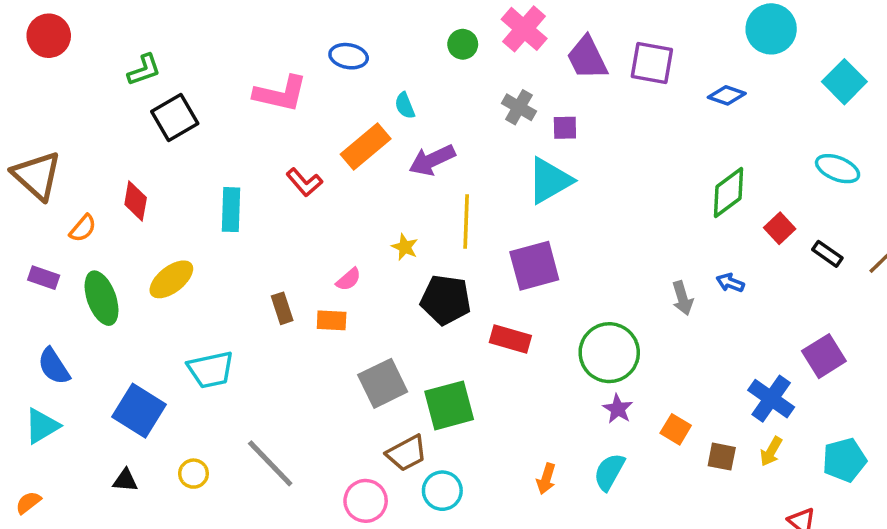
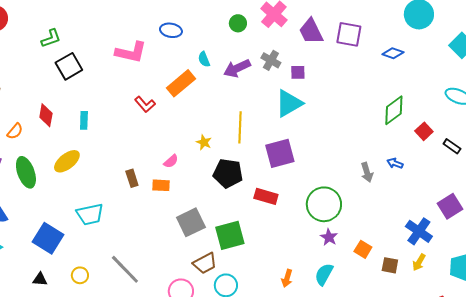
purple arrow: (432, 160) -> (237, 68), moved
cyan rectangle: (231, 210) -> (84, 120), moved, size x0.7

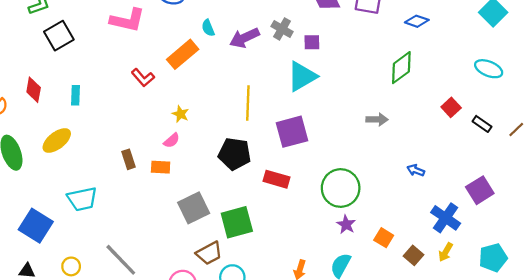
green diamond: (394, 110) -> (401, 68), moved
yellow star: (204, 142) -> (180, 114), moved
blue arrow: (395, 163) -> (416, 170), moved
gray arrow: (367, 172) -> (377, 120), moved, turned -72
brown square: (390, 265) -> (414, 255), turned 30

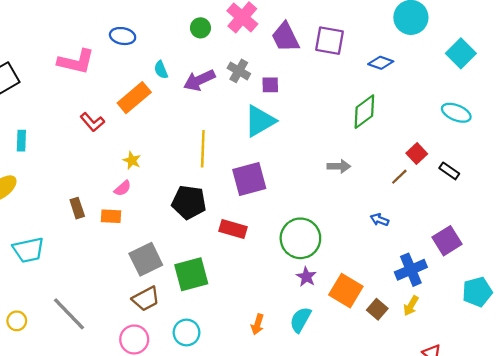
brown line: (516, 129) -> (399, 177), moved
blue cross: (446, 218) -> (411, 270), turned 32
orange square: (384, 238) -> (346, 291), size x1.6
brown trapezoid: (209, 253) -> (146, 299), moved
cyan pentagon: (493, 258) -> (477, 292), moved

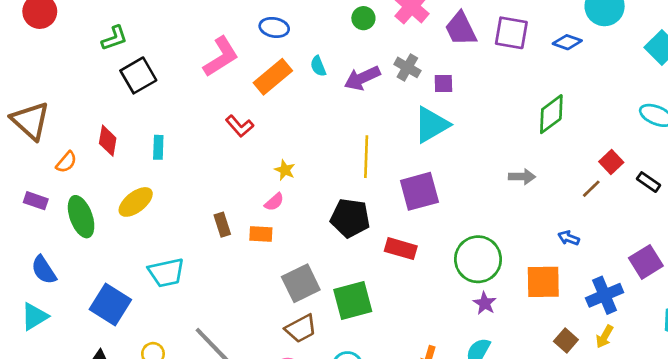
pink L-shape: (76, 62) -> (221, 57), turned -45
blue diamond: (381, 63) -> (567, 42), moved
orange rectangle: (134, 98) -> (273, 77), moved
orange square: (346, 291) -> (543, 282), moved, turned -32

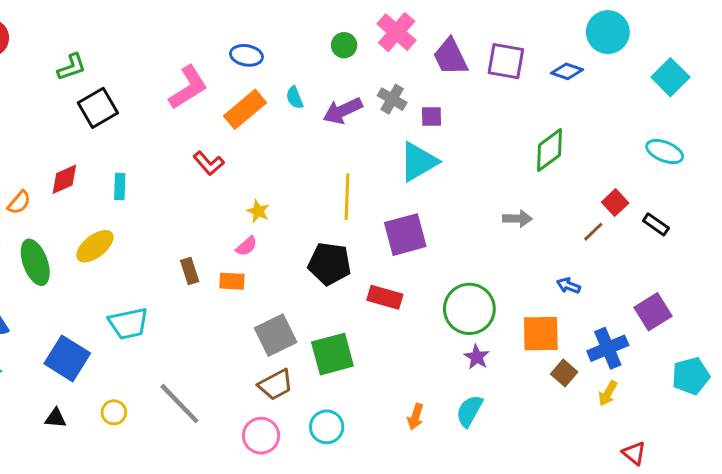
red diamond: (108, 141) -> (64, 179), turned 56
brown square: (566, 341) -> (564, 373), moved

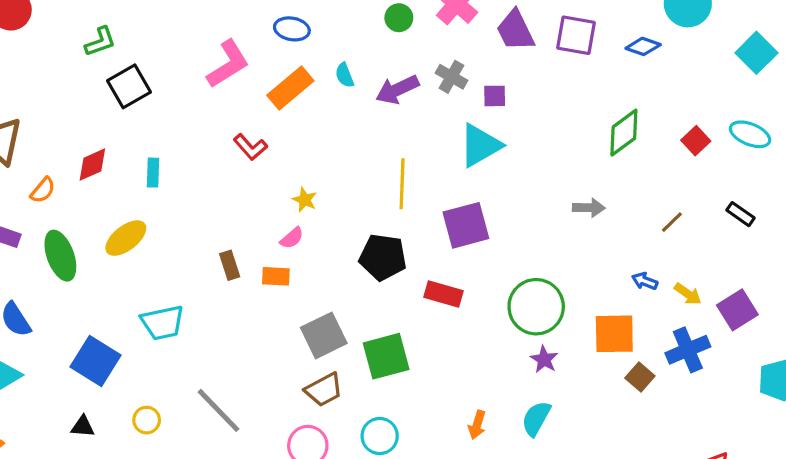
red square: (615, 203) -> (696, 141), moved
yellow arrow: (608, 393) -> (688, 294), moved, turned -85

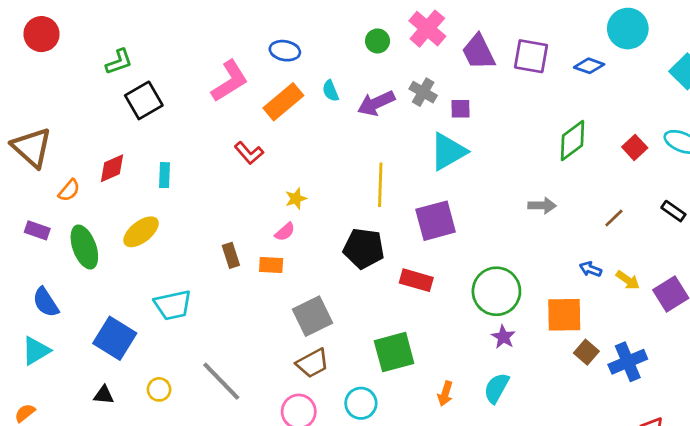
yellow star: (305, 200) -> (296, 199), turned 30
blue cross: (688, 350) -> (628, 362), moved
green square: (386, 356) -> (394, 352), moved

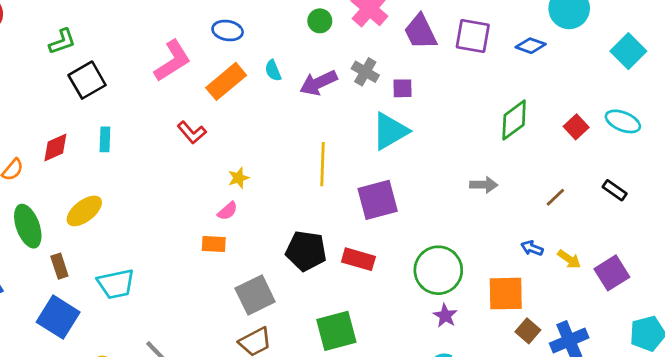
cyan rectangle: (165, 175) -> (105, 139), moved
black pentagon: (364, 248) -> (306, 251), moved
brown rectangle: (231, 255) -> (59, 266), moved

